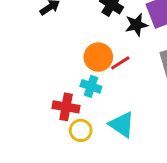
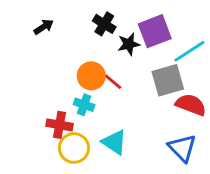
red line: (120, 63) -> (113, 82), turned 72
yellow circle: (81, 130) -> (74, 148), size x1.4

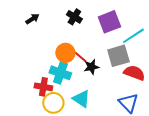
black star: (129, 44) -> (91, 67), moved
cyan cross: (84, 105) -> (60, 73), size x1.5

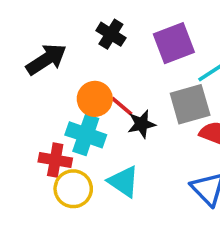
black arrow: (32, 19) -> (46, 59), moved, size x1.6

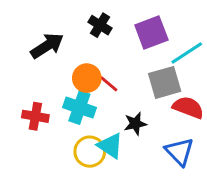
black star: (142, 124) -> (135, 124), moved
red cross: (55, 160) -> (35, 116), moved
yellow circle: (73, 189) -> (90, 152), moved

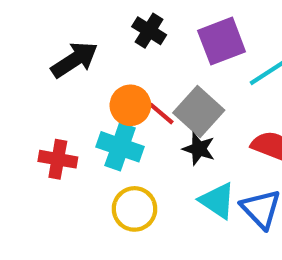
gray square: (165, 82) -> (199, 112), moved, turned -32
black star: (135, 124) -> (199, 149), moved, turned 30
cyan triangle: (110, 146) -> (217, 201), moved

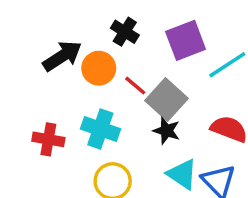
orange circle: (130, 105) -> (99, 68), moved
red line: (161, 114) -> (135, 86), moved

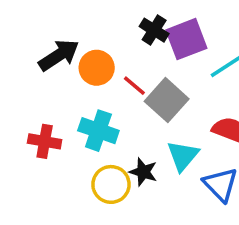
black cross: (125, 32) -> (154, 30), moved
black star: (166, 131) -> (143, 172), moved
cyan triangle: (182, 174) -> (183, 156), moved, turned 36

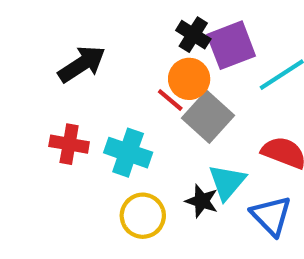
orange circle: (97, 68) -> (189, 79), moved
red cross: (45, 141) -> (69, 144), moved
black star: (143, 172) -> (202, 201), moved

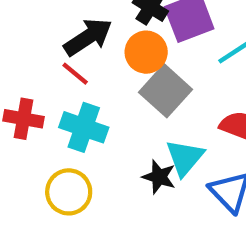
black arrow: (82, 64) -> (88, 37), moved
red line: (170, 100) -> (75, 74), moved
yellow circle: (143, 216) -> (69, 192), moved

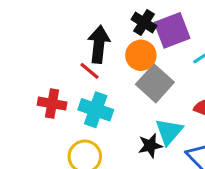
black arrow: (88, 37) -> (99, 44), turned -51
black star: (159, 177) -> (150, 146), turned -30

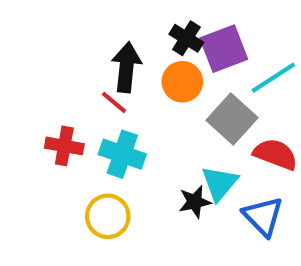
gray square: (155, 83) -> (232, 119), moved

